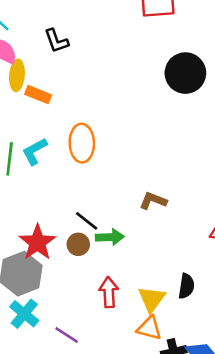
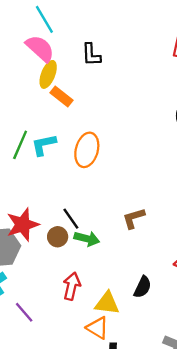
brown L-shape: (153, 201) -> (134, 218), turned -55
black semicircle: (186, 286) -> (143, 287), moved
yellow triangle: (152, 299) -> (107, 303), turned 44

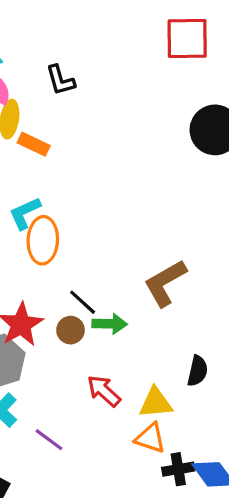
orange ellipse: (87, 150) -> (43, 240), moved
brown L-shape: (134, 218) -> (165, 283), size x1.5
red arrow: (72, 286) -> (104, 391), turned -48

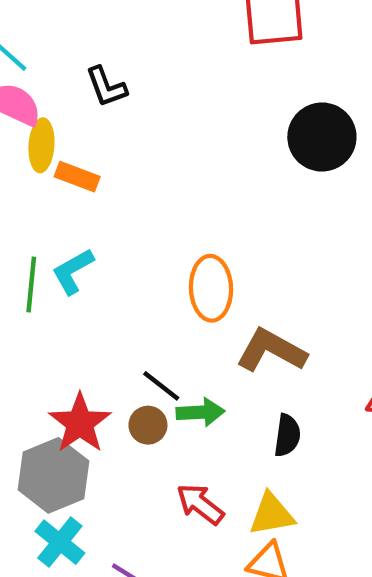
orange ellipse: (43, 240) -> (211, 288), moved
brown L-shape: (165, 283) -> (271, 351), turned 63
black semicircle: (197, 371) -> (287, 435), moved

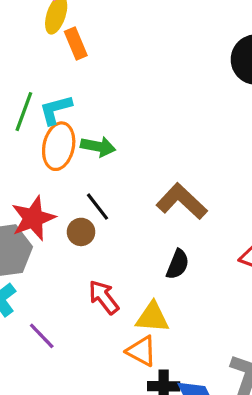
orange rectangle: (77, 177) -> (76, 43), turned 32
orange ellipse: (211, 288) -> (59, 146), moved
green arrow: (200, 412) -> (98, 147), moved

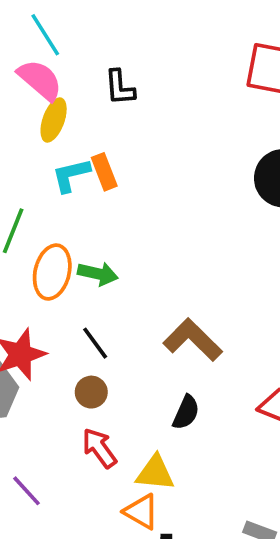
orange rectangle: (76, 43) -> (104, 172), moved
cyan L-shape: (56, 110) -> (71, 175), moved
brown circle: (81, 232) -> (91, 392), moved

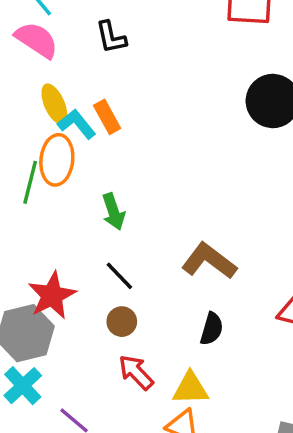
yellow ellipse: (54, 120) -> (54, 104), moved, turned -36
cyan L-shape: (71, 175) -> (77, 124), turned 72
orange ellipse: (52, 272) -> (57, 160), moved
green arrow: (98, 274) -> (113, 212), turned 66

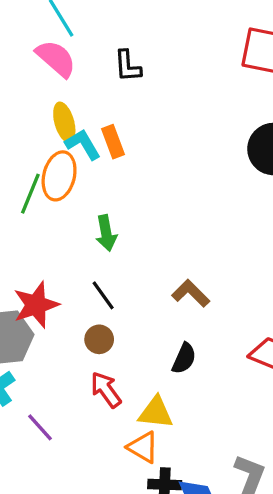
brown L-shape: (209, 261) -> (191, 293), size x0.7

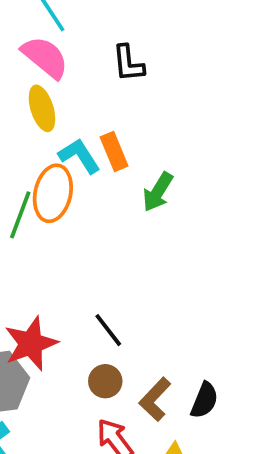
yellow ellipse: (64, 122) -> (42, 108), moved
green arrow: (106, 233) -> (158, 192), moved, turned 44
brown L-shape: (191, 293) -> (155, 399), moved, turned -90

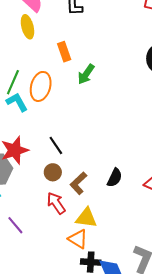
cyan L-shape: (79, 156) -> (17, 102), moved
orange ellipse: (53, 193) -> (41, 86), moved
black semicircle: (204, 400) -> (115, 178), moved

